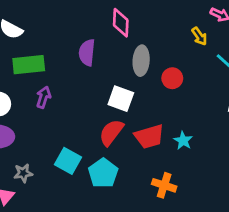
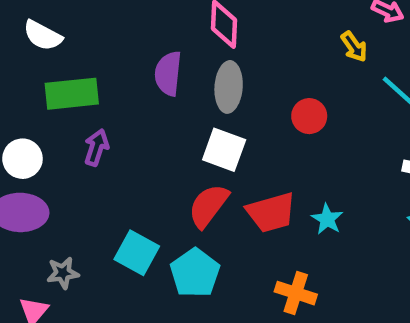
gray ellipse: (141, 61) -> (229, 87), moved

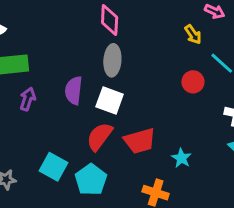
purple semicircle: (168, 74) -> (74, 90), moved
red circle: (309, 116) -> (193, 82), moved
cyan star: (327, 219) -> (181, 158), moved

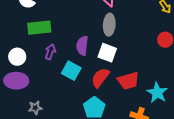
cyan star: (181, 158) -> (157, 93), size x1.5
cyan square: (53, 167) -> (71, 71), moved

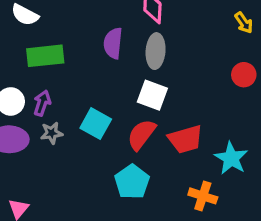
purple semicircle: (82, 46) -> (113, 43), moved
purple arrow: (50, 52) -> (42, 103), moved
gray star: (35, 108) -> (52, 133), moved

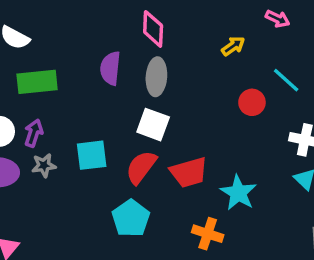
yellow arrow: (244, 23) -> (233, 46), moved, turned -90
cyan square: (96, 124) -> (92, 155), turned -36

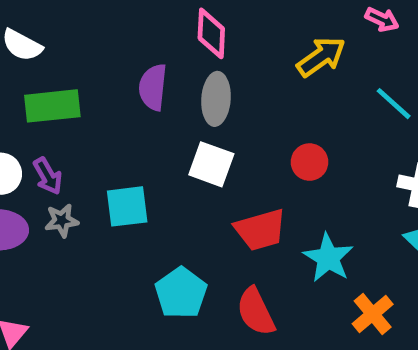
yellow arrow: (233, 46) -> (321, 57), size x1.5
red circle: (252, 102) -> (309, 162), moved
purple arrow: (34, 133) -> (48, 176), turned 132
red semicircle: (141, 167) -> (256, 312), moved, turned -63
orange cross: (208, 234) -> (373, 314), moved, turned 32

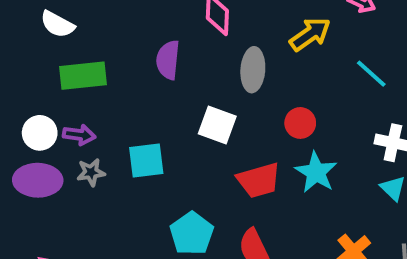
gray ellipse: (216, 99) -> (253, 70), moved
purple arrow: (48, 176) -> (79, 135), turned -52
cyan star: (328, 258) -> (316, 172), moved

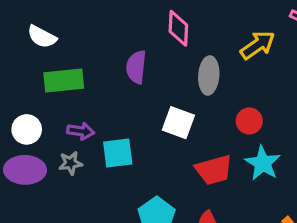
purple arrow: (79, 135) -> (81, 131), moved

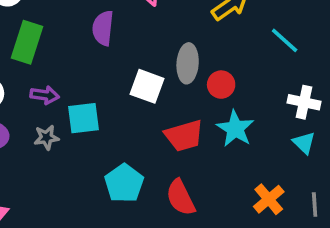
gray ellipse: (209, 75) -> (188, 63), moved
green rectangle: (64, 81) -> (27, 42), turned -66
gray star: (71, 163) -> (46, 137), moved

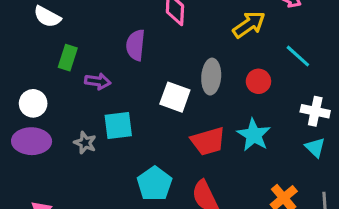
green rectangle: (27, 42) -> (68, 58), size x0.7
red circle: (221, 85) -> (258, 81), moved
purple arrow: (45, 95) -> (98, 81), moved
gray star: (46, 137) -> (85, 143), turned 30

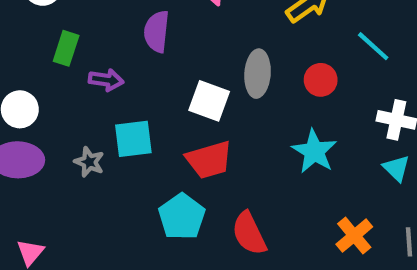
red trapezoid: (208, 141) -> (209, 160), moved

